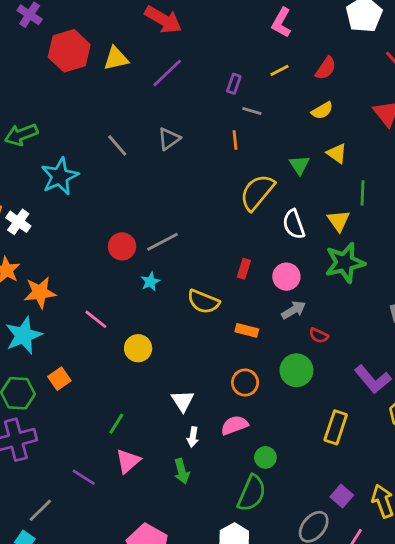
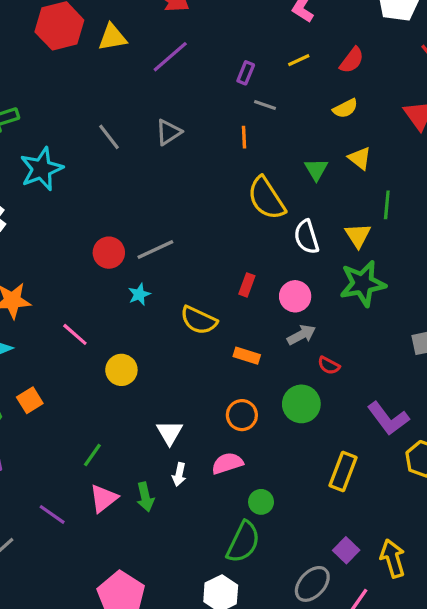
yellow semicircle: (257, 192) -> (266, 198), turned -75
green arrow: (182, 471) -> (145, 497), moved

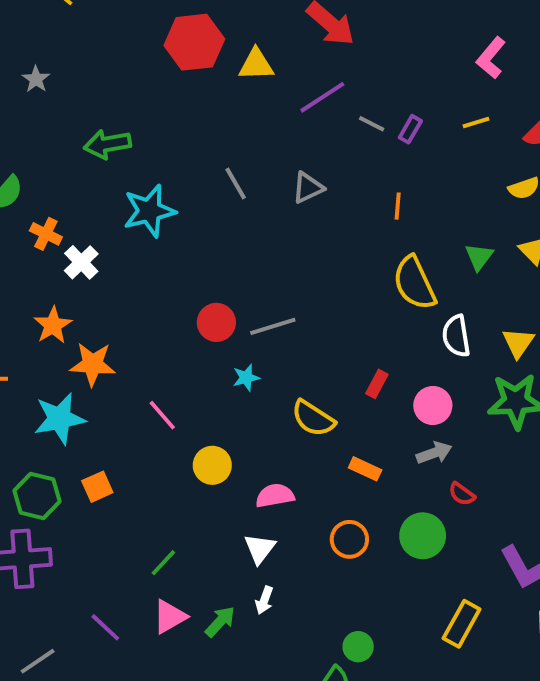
gray line: (265, 105) -> (372, 124), moved
pink semicircle: (227, 463) -> (275, 496), moved
green arrow: (145, 497) -> (220, 622), turned -132

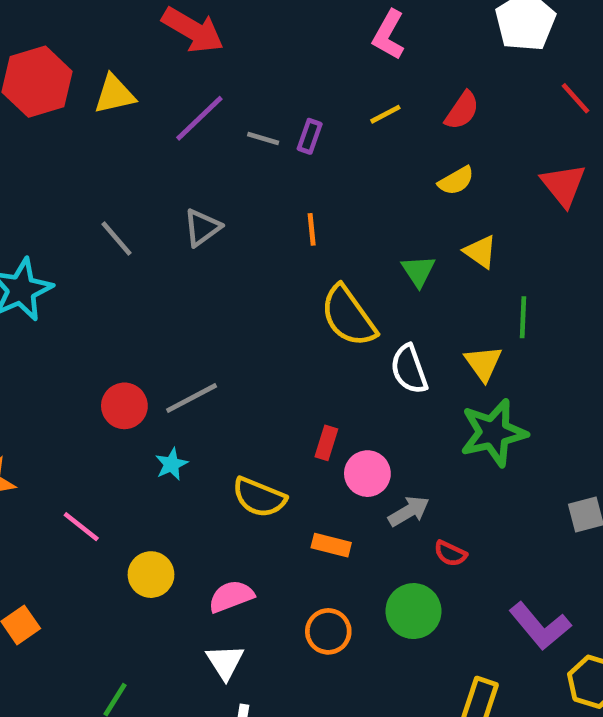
pink circle: (433, 405) -> (367, 474), moved

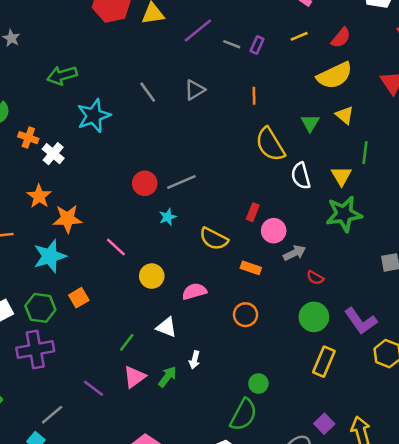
yellow semicircle: (456, 181) -> (335, 76), size x1.8
green circle: (413, 611) -> (314, 317), moved
white triangle: (225, 662) -> (167, 327), moved, turned -40

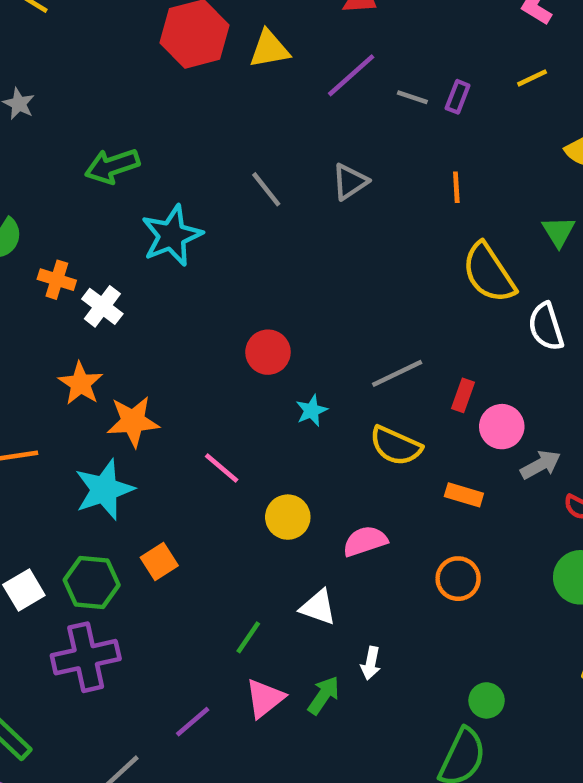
gray line: (181, 182) -> (397, 373), moved
purple line: (94, 388) -> (193, 722), turned -75

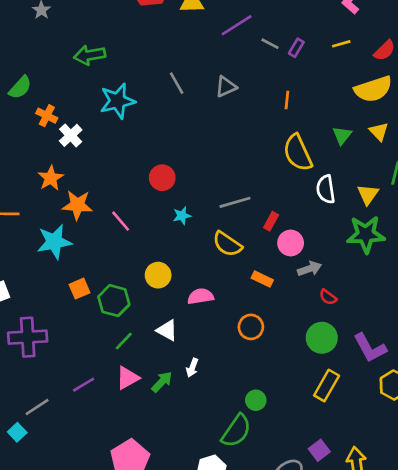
pink line: (222, 468) -> (121, 221), moved
green hexagon: (92, 582) -> (114, 301), moved

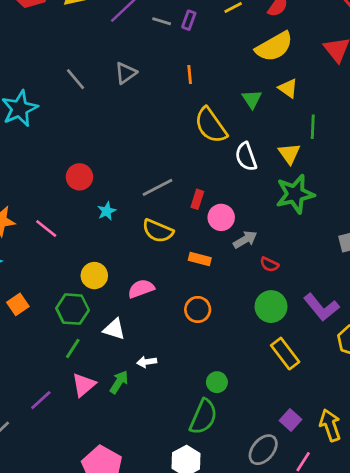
green hexagon: (114, 301) -> (73, 309), moved
white arrow: (192, 368) -> (147, 362), turned 72
yellow rectangle: (327, 386) -> (285, 354), turned -56

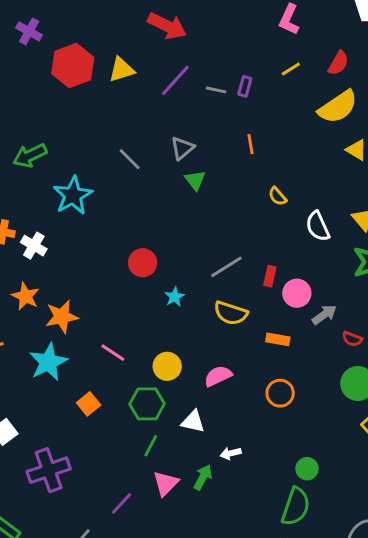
green triangle: (252, 99) -> (195, 180), moved
yellow semicircle: (211, 125) -> (277, 196), size x0.5
pink line: (46, 229) -> (113, 353), moved

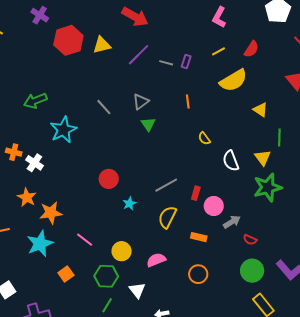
yellow semicircle: (338, 107) -> (233, 80), moved
yellow semicircle: (231, 313) -> (167, 217), turned 95
white triangle: (193, 422) -> (137, 290), turned 36

